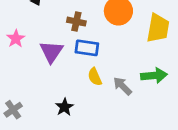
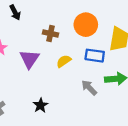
blue rectangle: (87, 48) -> (95, 56), moved
yellow semicircle: (95, 77) -> (64, 61), moved, turned 80

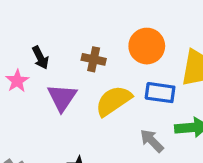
black arrow: (15, 12) -> (40, 58), moved
yellow semicircle: (64, 61) -> (114, 101), size x1.6

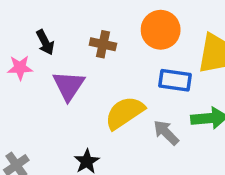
pink star: (17, 81) -> (20, 68), turned 30
yellow semicircle: (114, 101) -> (125, 113), moved

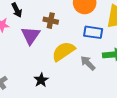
brown cross: (103, 44) -> (51, 21), moved

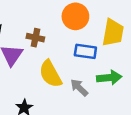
yellow semicircle: (63, 51) -> (50, 74), turned -85

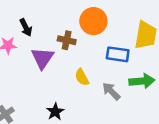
orange circle: (75, 16) -> (93, 21), moved
yellow semicircle: (50, 74) -> (82, 77), size x0.6

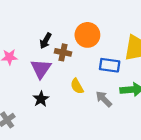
black arrow: (26, 27) -> (46, 41), moved, turned 56
black star: (55, 112) -> (41, 99), moved

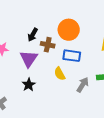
blue rectangle: (110, 65) -> (72, 56), moved
gray arrow: (104, 99) -> (83, 85), turned 77

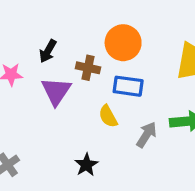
black arrow: (33, 35) -> (48, 51), moved
black star: (29, 85) -> (86, 165), moved

